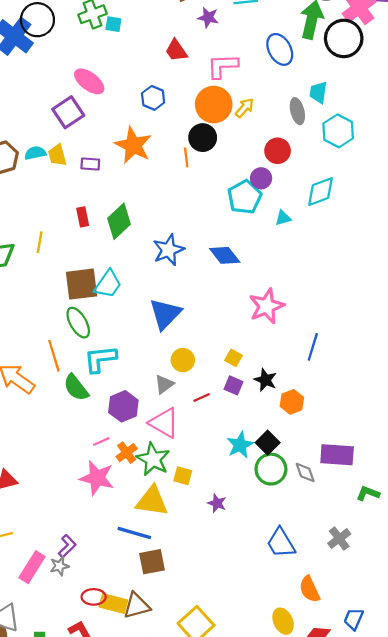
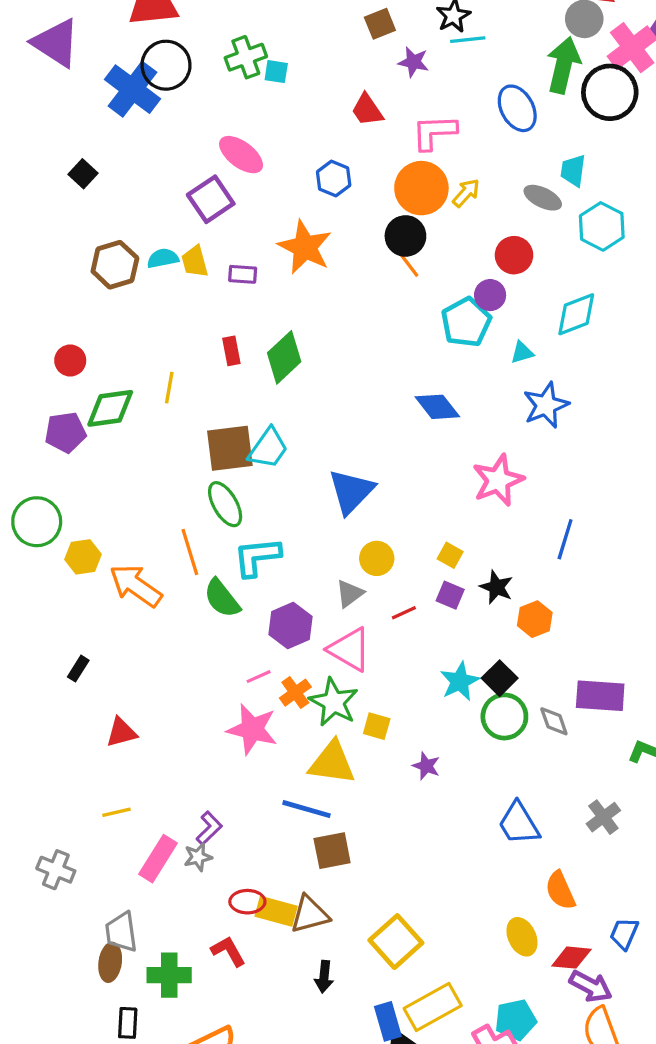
gray ellipse: (297, 111) -> (543, 198), turned -50
orange line: (186, 157) -> (409, 265), moved, turned -30
blue star: (169, 250) -> (546, 405), moved

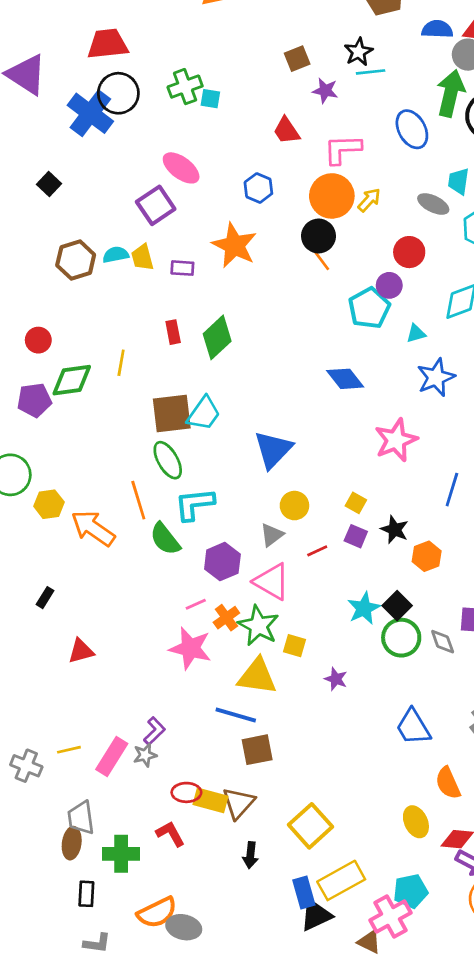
yellow line: (117, 812) -> (69, 750), moved
brown triangle: (310, 914) -> (238, 803), turned -33

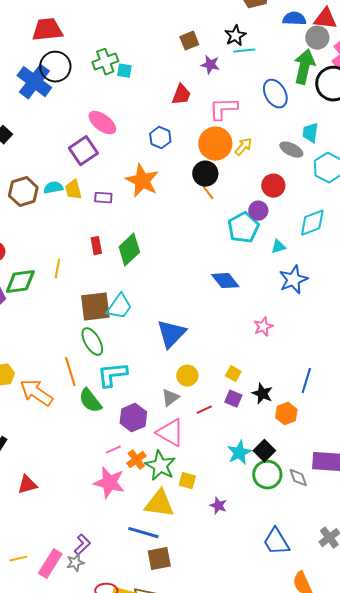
red trapezoid: (286, 131) -> (181, 95), turned -125
pink star: (396, 440) -> (263, 327), size x0.6
blue line: (452, 490) -> (306, 381), moved

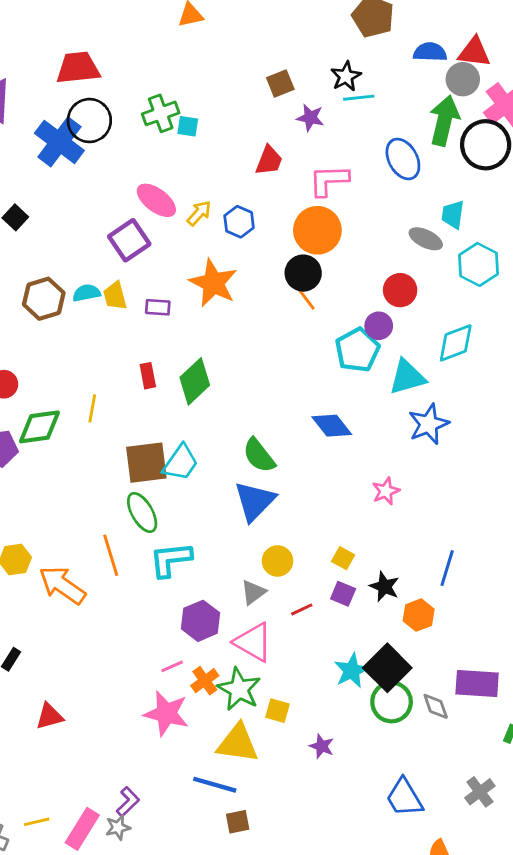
yellow arrow: (243, 147) -> (199, 213), moved
cyan triangle: (278, 247) -> (407, 377), size x1.8
green semicircle: (90, 401) -> (259, 455), moved
black square: (264, 451) -> (387, 668), size x1.5
brown square: (159, 559) -> (238, 822), size x0.7

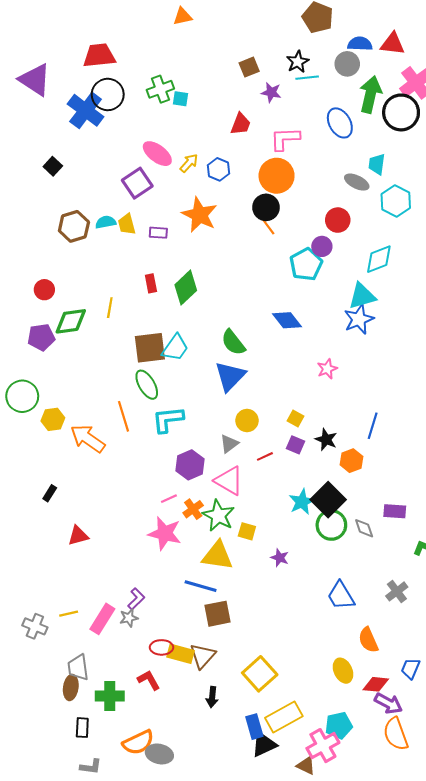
gray circle: (463, 79) -> (347, 64), moved
cyan triangle: (407, 377) -> (362, 296), moved
purple rectangle: (477, 684) -> (395, 511), size x0.7
brown square: (238, 822) -> (217, 614), size x1.5

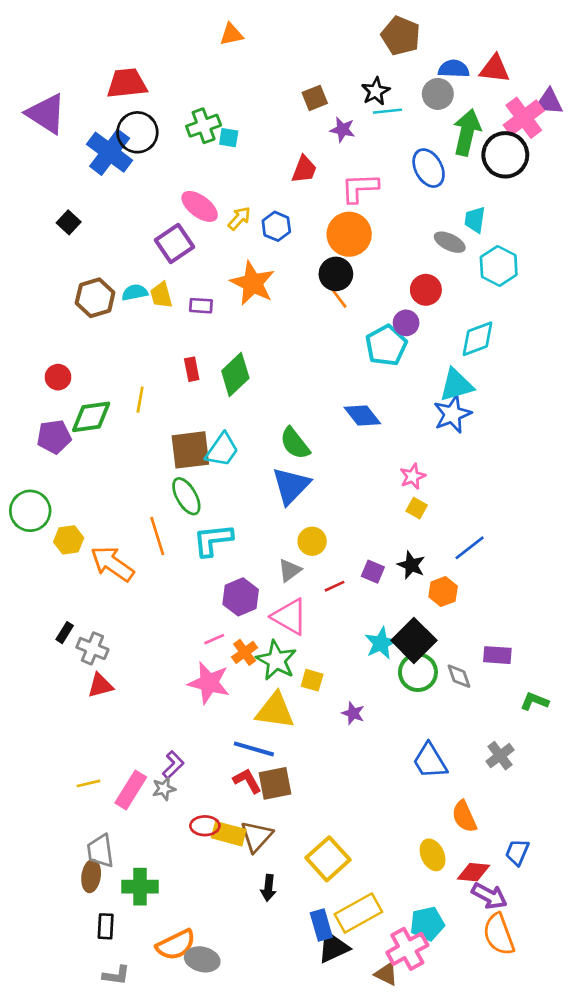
yellow square: (296, 418) -> (417, 508), moved
blue line: (373, 426) -> (470, 548), turned 35
gray cross: (35, 626) -> (92, 648), moved
red L-shape: (149, 680) -> (247, 781), moved

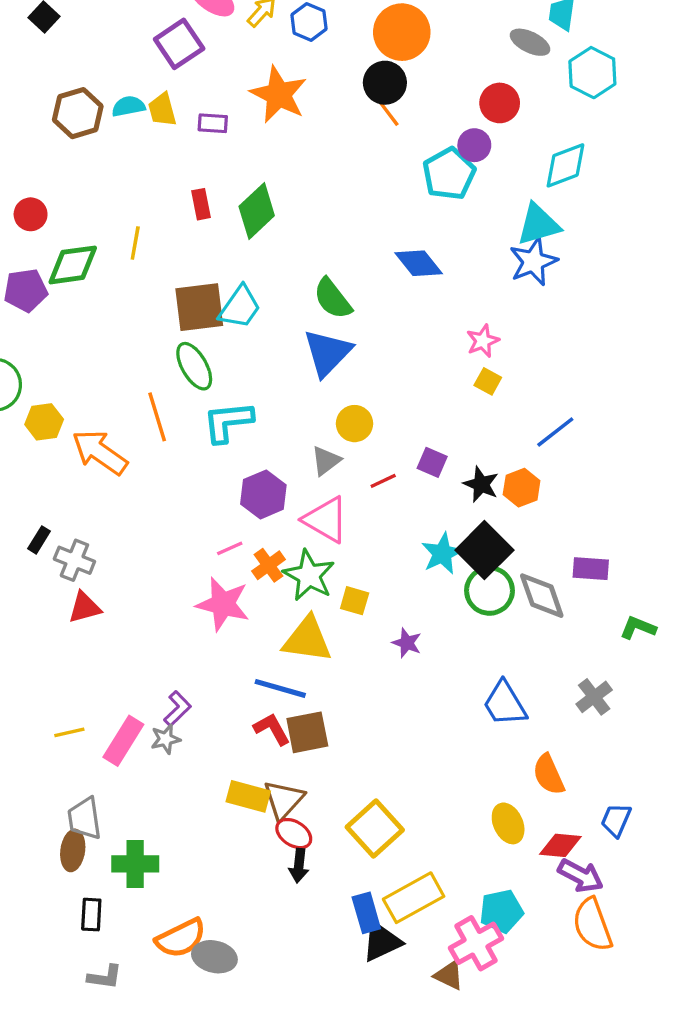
black star: (411, 565) -> (481, 484), moved
gray diamond: (459, 676) -> (542, 596), size x1.5
red ellipse: (205, 826) -> (294, 834), moved, turned 32

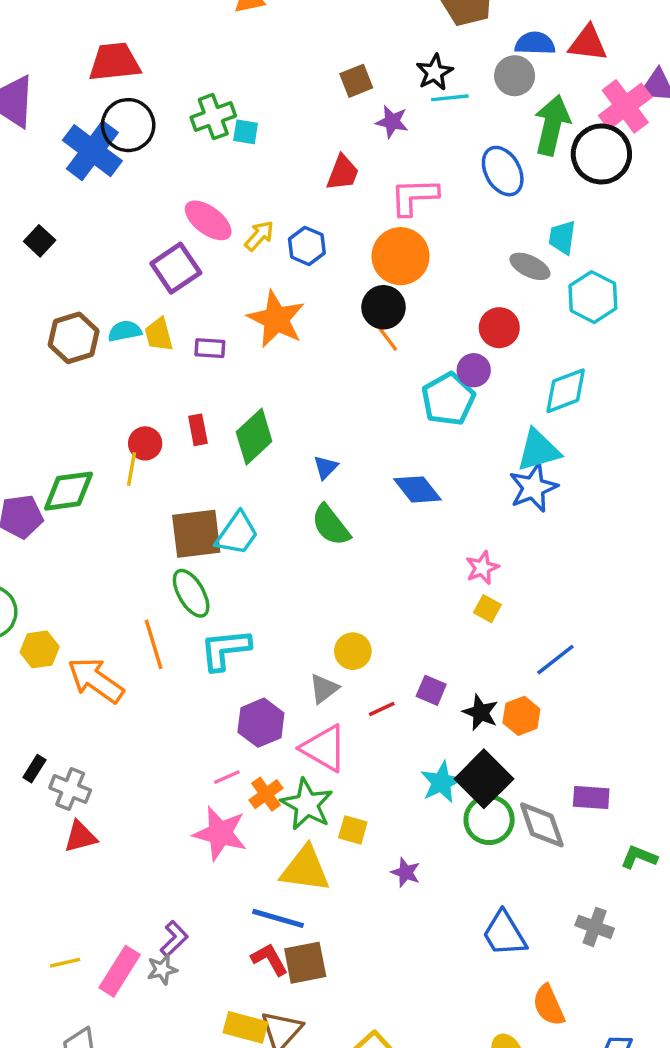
red circle: (31, 214) -> (145, 443), moved
blue triangle: (328, 353) -> (326, 467), moved, size x0.5
gray cross: (594, 697) -> (595, 927), turned -33

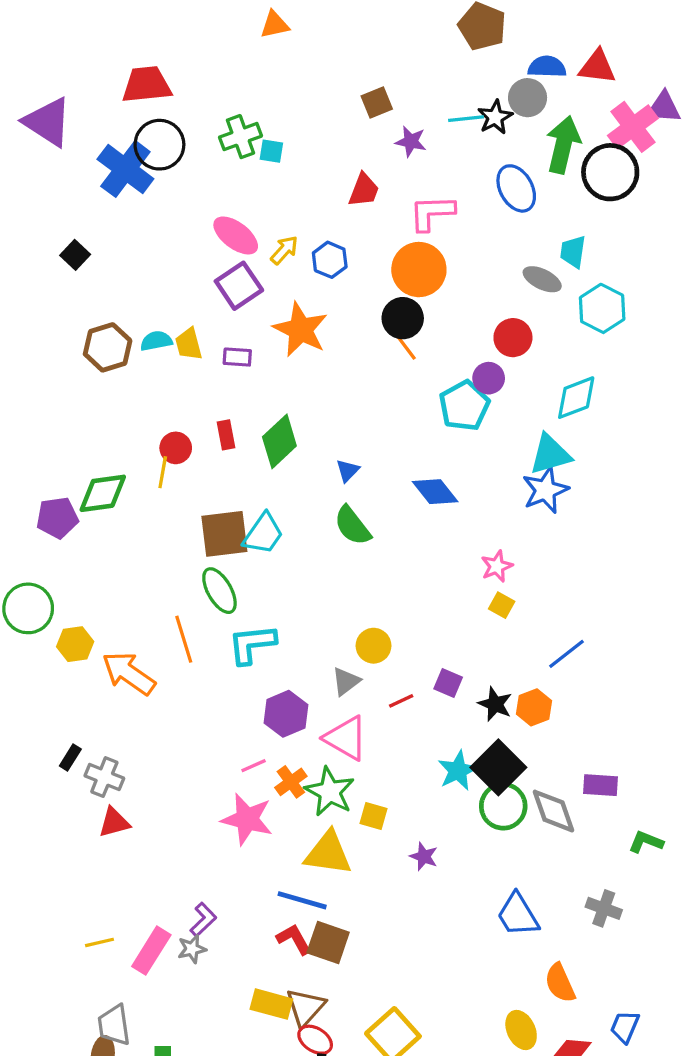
black star: (435, 72) -> (495, 117), moved
purple square: (176, 268) -> (239, 286), moved
brown square: (305, 963) -> (328, 942), turned 30

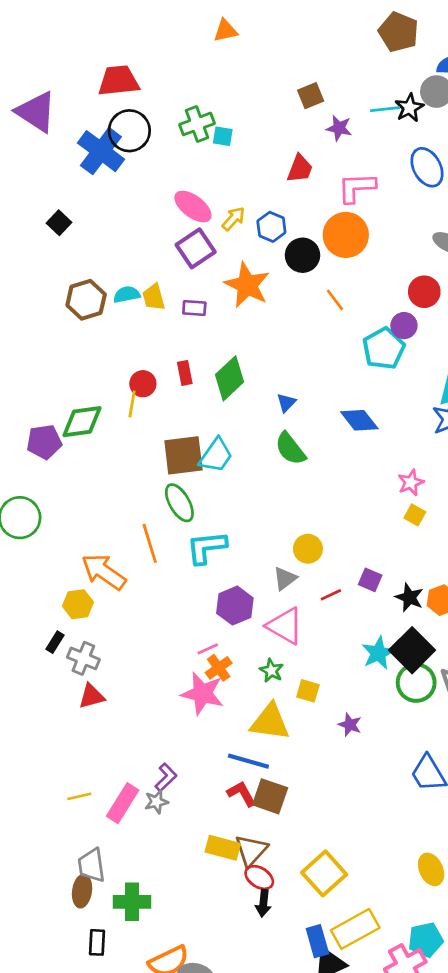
black circle: (403, 318) -> (303, 255), moved
yellow hexagon: (75, 644) -> (78, 604), moved
orange cross: (291, 782) -> (219, 668), moved
green star: (330, 792) -> (271, 671), size x0.6

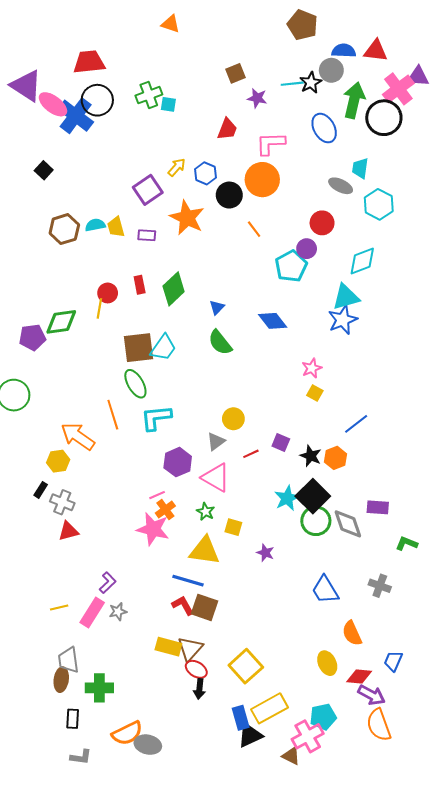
orange triangle: (225, 31) -> (171, 24), turned 30
pink ellipse: (193, 207) -> (53, 104), moved
purple L-shape: (166, 777) -> (108, 583), moved

